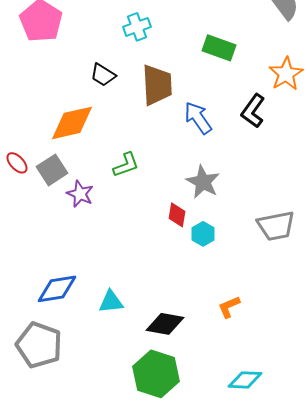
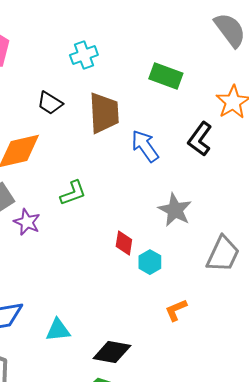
gray star: (203, 182) -> (175, 210), moved
gray trapezoid: (276, 226) -> (223, 254), turned -54
orange L-shape: (229, 307) -> (176, 310), moved

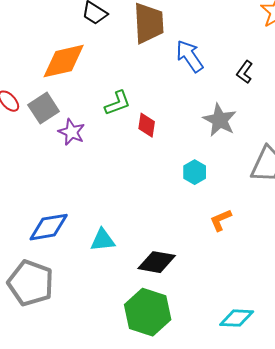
black L-shape: (200, 139) -> (245, 72), moved, size x0.7
red diamond: (124, 243) -> (147, 125), moved

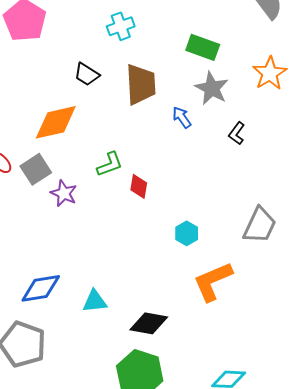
blue arrow: (190, 56) -> (182, 117), size x0.7
gray star: (220, 120) -> (212, 88), moved
orange L-shape: (221, 220) -> (213, 281), size x1.8

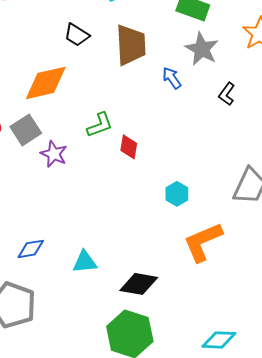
blue diamond: (41, 288) -> (31, 249), size x0.7

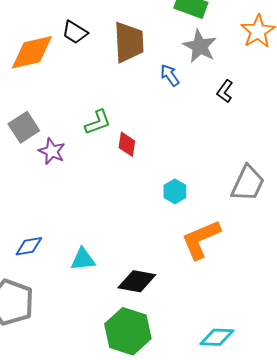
orange diamond: (46, 83) -> (32, 52), moved

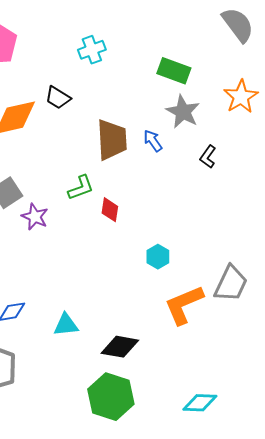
brown trapezoid: (129, 42) -> (112, 140), moved
gray trapezoid: (248, 183) -> (231, 284), moved

